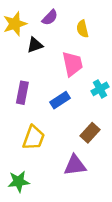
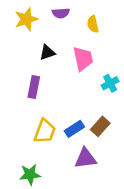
purple semicircle: (50, 18) -> (61, 13), turned 42
black triangle: (35, 45) -> (47, 52), moved
blue rectangle: (60, 100) -> (74, 129), moved

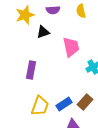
yellow semicircle: (93, 24) -> (81, 11), moved
black triangle: (47, 52) -> (43, 32), moved

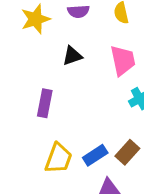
black triangle: (43, 32) -> (72, 56), moved
pink trapezoid: (71, 47) -> (123, 60), moved

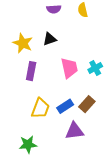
yellow star: (36, 19) -> (23, 43), moved, turned -30
pink trapezoid: (123, 60) -> (69, 68), moved

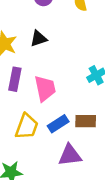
pink trapezoid: (69, 68) -> (45, 88), moved
brown rectangle: (87, 104) -> (86, 121), turned 49

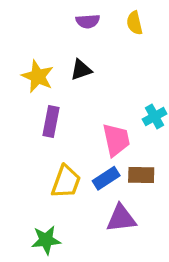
pink trapezoid: (45, 88) -> (116, 140), moved

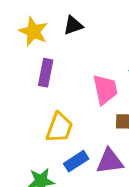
blue rectangle: (106, 178) -> (76, 161), moved

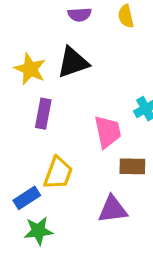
black triangle: (73, 25) -> (73, 62), size x1.5
blue rectangle: (76, 161) -> (27, 198), moved

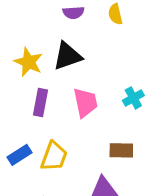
pink trapezoid: (108, 132) -> (85, 102), moved
blue rectangle: (27, 198) -> (20, 155), moved

